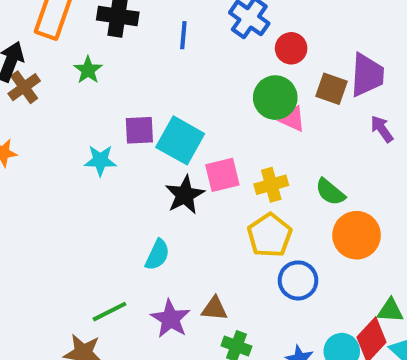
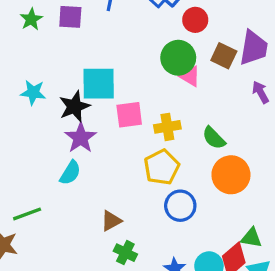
purple square: (139, 130) -> (70, 17), moved
cyan square: (180, 140) -> (99, 84), turned -36
black star: (185, 195) -> (74, 106), moved
brown triangle: (214, 309) -> (111, 221), turned -40
purple star: (170, 319) -> (81, 138), moved

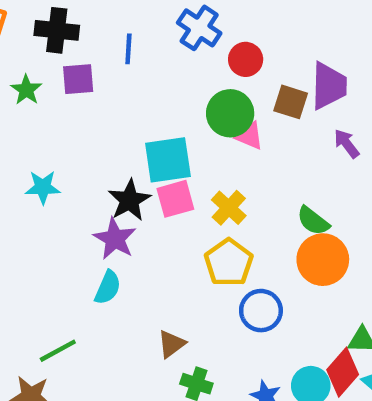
cyan square: (99, 84) -> (168, 160), moved
black star: (74, 106) -> (129, 200), moved
yellow cross: (167, 127) -> (229, 208), turned -30
green semicircle: (214, 138) -> (313, 221), moved

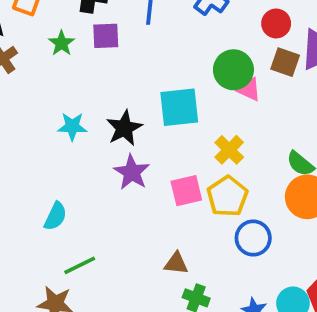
red circle: (246, 59) -> (276, 23), moved
pink square: (175, 199) -> (186, 191), moved
black star: (129, 200) -> (124, 128), moved
cyan semicircle: (108, 288) -> (55, 216), moved
brown triangle: (171, 344) -> (176, 263), turned 40

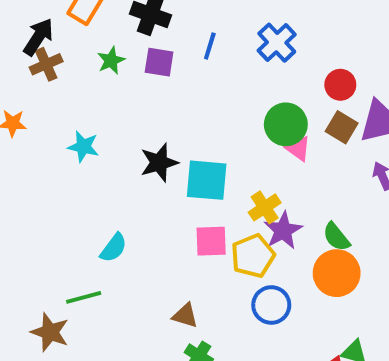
cyan square: (179, 107) -> (207, 180), moved
cyan star: (72, 126) -> (83, 147), moved
purple star: (132, 172) -> (283, 230), moved
cyan semicircle: (55, 216) -> (114, 248), moved

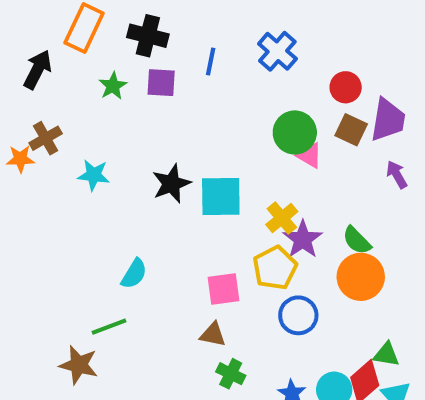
brown cross: (46, 64) -> (46, 138), moved
pink square: (211, 241) -> (224, 289), moved

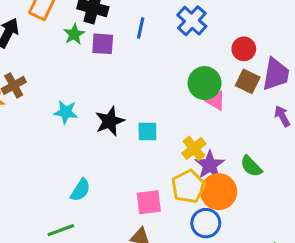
green star: (113, 86) -> (74, 34), moved
cyan star: (94, 175) -> (66, 112), moved
cyan square: (221, 196) -> (147, 131), size x0.6
orange circle: (361, 277) -> (219, 192), moved

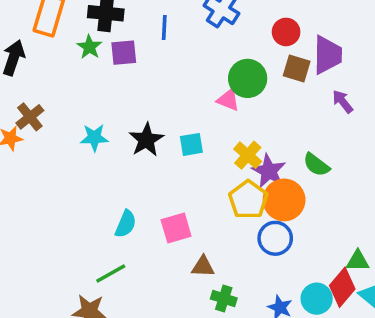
pink triangle: (216, 101) -> (228, 100), moved
pink square: (149, 202) -> (176, 228), moved

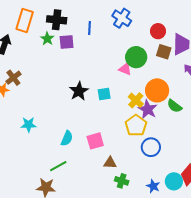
cyan star: (94, 138) -> (28, 125), moved
orange circle: (284, 200) -> (157, 90), moved

